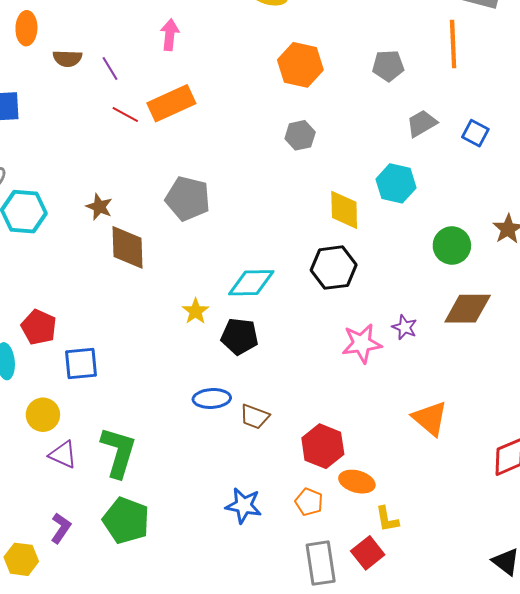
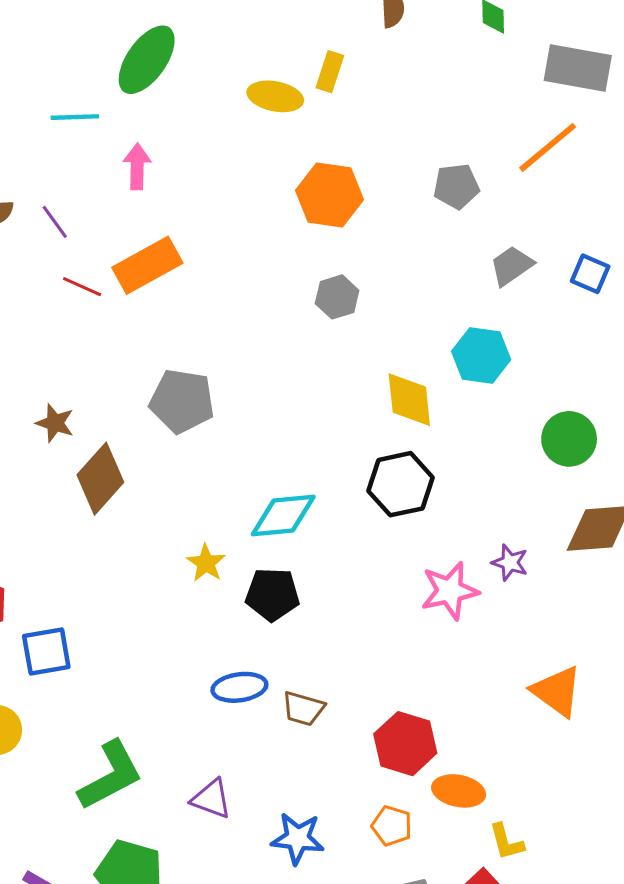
orange line: (453, 44) -> (548, 147), turned 57
brown diamond: (127, 247) -> (100, 479), turned 48
green L-shape: (118, 452) -> (111, 776), turned 50
purple triangle: (63, 455) -> (211, 799), moved

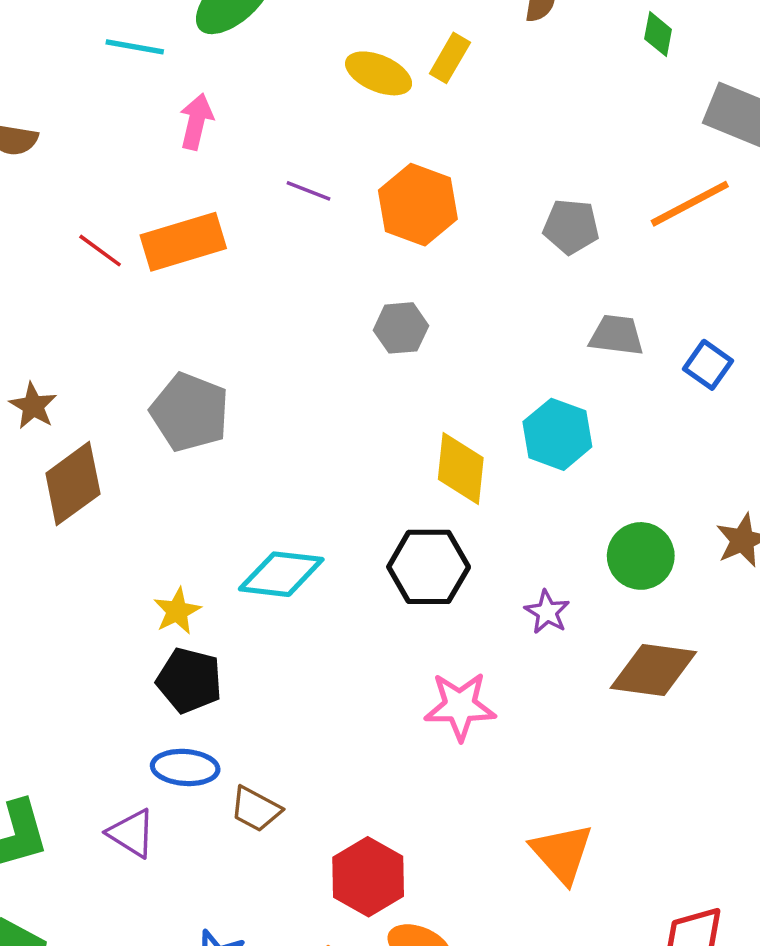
purple line: (55, 222) -> (309, 191), moved, turned -45
gray trapezoid: (512, 266) -> (616, 335), turned 30
purple star: (510, 562) -> (547, 612), moved
black pentagon: (272, 594) -> (189, 680), moved
purple triangle: (211, 799) -> (132, 833), moved

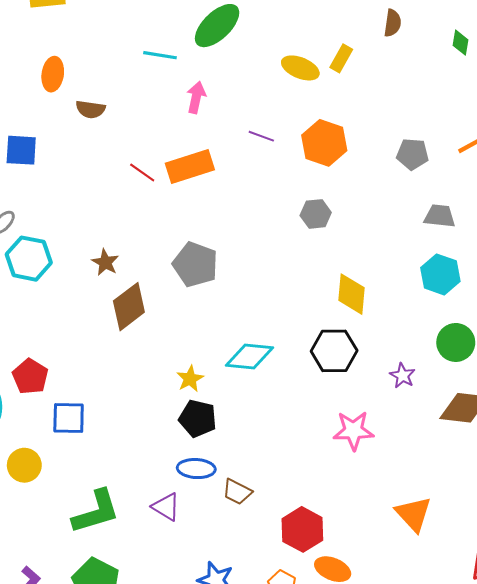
cyan hexagon: (557, 434) -> (440, 274), moved

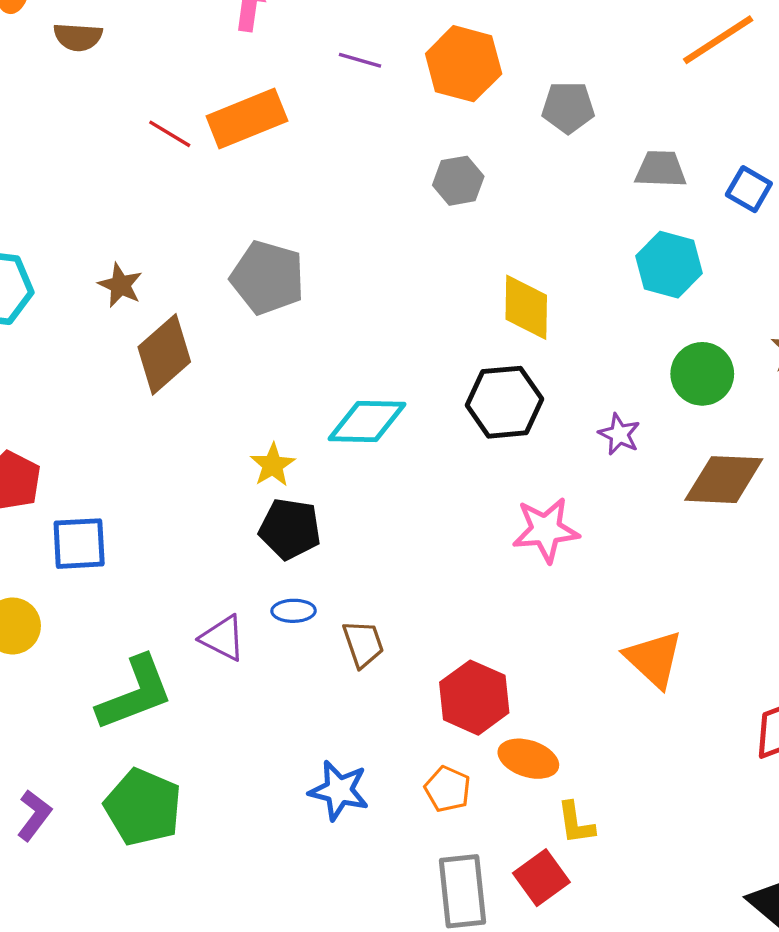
gray pentagon: (412, 154) -> (568, 107), moved
blue ellipse: (196, 469) -> (294, 611), size x0.7
brown trapezoid: (237, 492) -> (363, 644), turned -132
purple triangle: (166, 507) -> (223, 638), moved

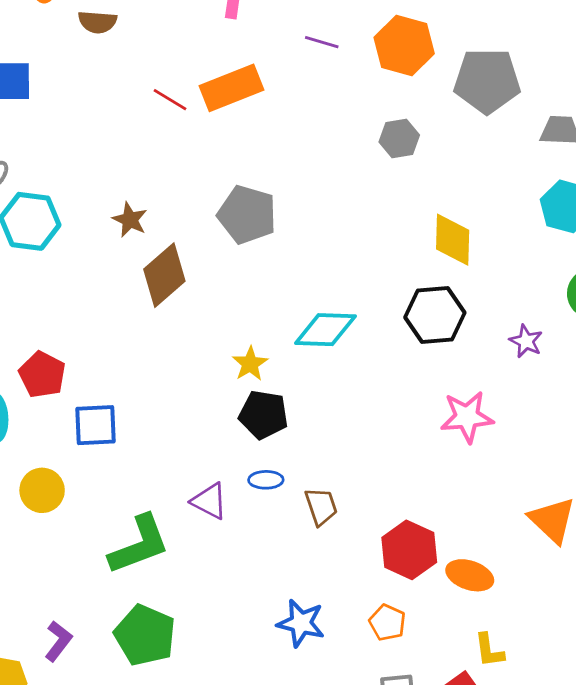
gray pentagon: (568, 107) -> (487, 81), size x1.6
orange ellipse: (528, 759) -> (470, 575), moved

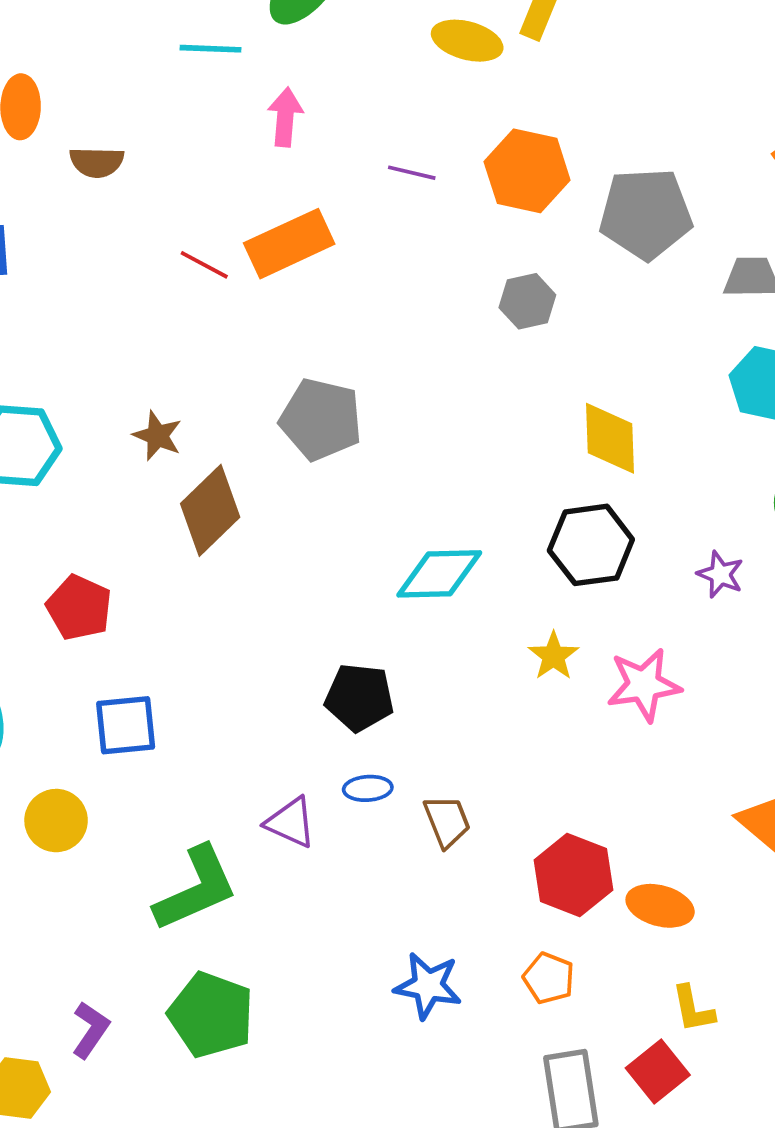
yellow star: (250, 364) -> (554, 656), moved
red pentagon: (42, 375) -> (79, 608), moved

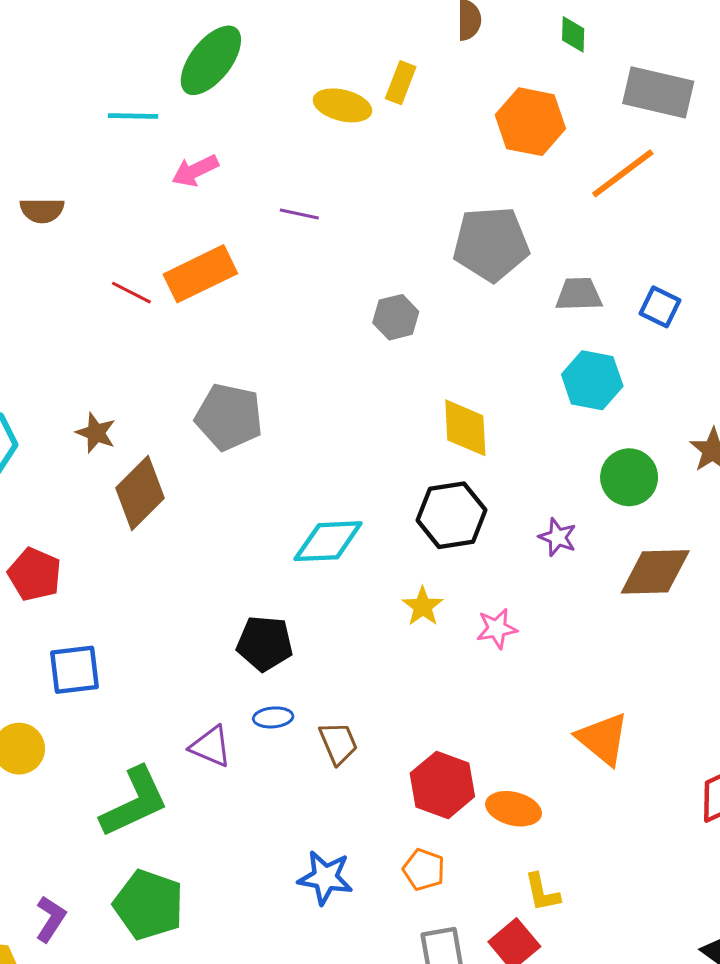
pink arrow: (285, 117) -> (195, 171), turned -120
orange hexagon: (527, 171) -> (530, 122), moved
pink star: (644, 685) -> (497, 629), size x0.7

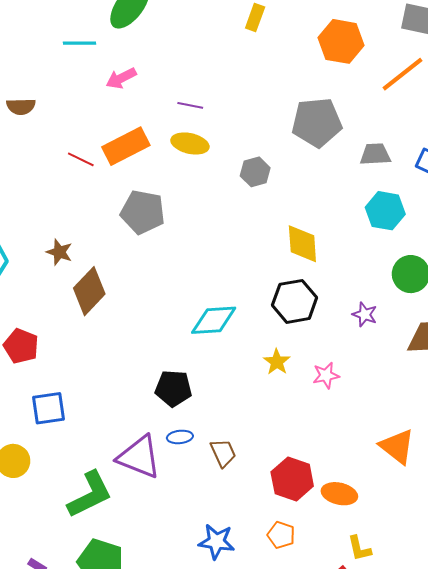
yellow ellipse: (342, 105) -> (190, 143), moved
gray pentagon: (229, 417) -> (143, 212), moved
purple triangle: (211, 746) -> (139, 457), size x1.6

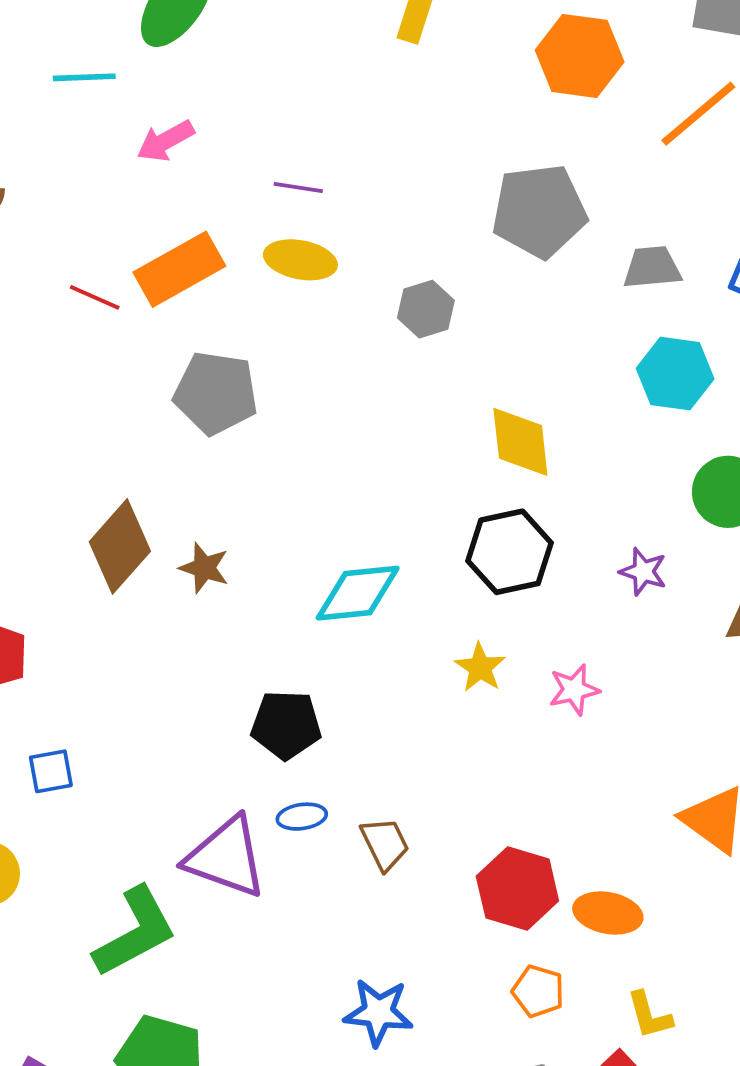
brown star: (59, 252) -> (204, 568), moved
blue square: (49, 408) -> (51, 771), size x0.7
orange pentagon: (281, 535) -> (538, 991), moved

